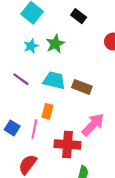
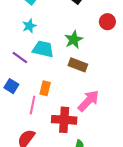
green star: (55, 44) -> (74, 40), moved
cyan trapezoid: (54, 80) -> (43, 49), moved
blue square: (12, 128) -> (11, 86), moved

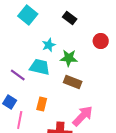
cyan star: (29, 26) -> (49, 45), moved
green star: (74, 40) -> (69, 58), turned 30
pink line: (32, 105) -> (20, 120), moved

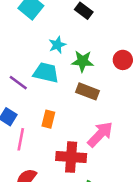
red circle: (101, 41) -> (123, 60), moved

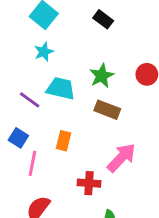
cyan star: (57, 45) -> (44, 52), moved
green star: (82, 61) -> (102, 76), turned -30
red cross: (71, 157) -> (89, 183), size x0.7

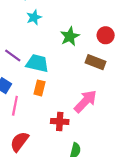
cyan star: (44, 52) -> (34, 17), moved
cyan trapezoid: (61, 88) -> (37, 63), moved
brown rectangle: (107, 110) -> (96, 62), moved

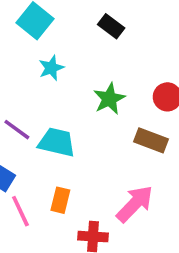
orange rectangle: (40, 88) -> (60, 200), moved
pink line: (15, 106) -> (20, 211), turned -36

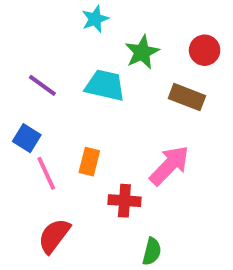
cyan star: (51, 68) -> (95, 19), moved
cyan trapezoid: (57, 142) -> (105, 85), moved

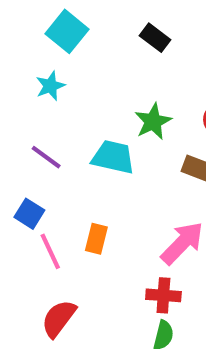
cyan star: (95, 19) -> (50, 86), moved
red cross: (124, 201) -> (163, 295), moved

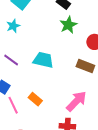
green star: (153, 122) -> (68, 25), moved
orange rectangle: (96, 239) -> (35, 99), turned -64

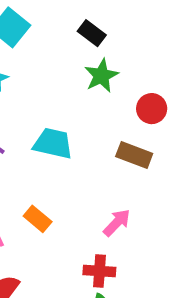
pink arrow: (76, 101) -> (117, 223), size x0.7

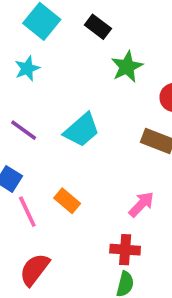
black rectangle: (92, 33) -> (98, 27), moved
cyan trapezoid: (53, 143) -> (82, 130), turned 126

